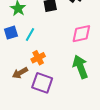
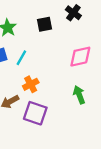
green arrow: (80, 67) -> (79, 95), size x0.7

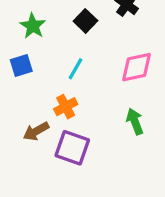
black square: (45, 24) -> (85, 21), turned -35
cyan line: (21, 58) -> (76, 69), moved

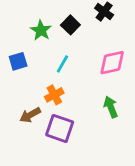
green star: (33, 26) -> (41, 30), moved

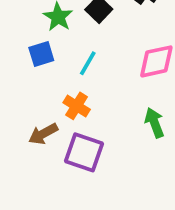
blue square: (18, 61) -> (41, 54), moved
orange cross: (54, 95) -> (77, 106), turned -30

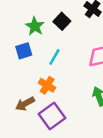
purple square: (84, 152) -> (52, 116), turned 35

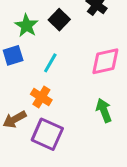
purple square: (52, 116) -> (47, 134), turned -30

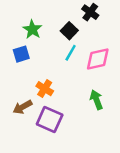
black square: (59, 20) -> (69, 31), moved
cyan line: (50, 63) -> (71, 53), moved

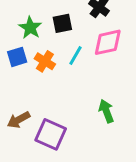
black square: (69, 31) -> (62, 23), moved, turned 35
pink diamond: (98, 59) -> (108, 42), moved
orange cross: (45, 89) -> (45, 61), moved

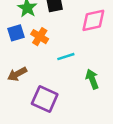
cyan line: (76, 55) -> (66, 57), moved, turned 42
brown arrow: (19, 120) -> (17, 74), moved

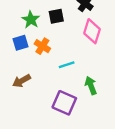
pink diamond: (93, 20) -> (92, 31), turned -60
purple square: (45, 99) -> (64, 103), moved

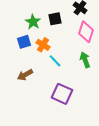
cyan line: (67, 65) -> (55, 61), moved, turned 64
green arrow: (91, 85) -> (85, 60), moved

